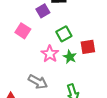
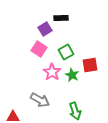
pink square: (23, 31) -> (39, 49), moved

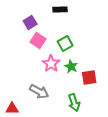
purple square: (45, 29) -> (30, 23), moved
red square: (90, 65) -> (89, 78), moved

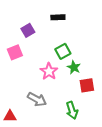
pink square: (38, 41) -> (15, 52), moved, turned 35
green star: (71, 67) -> (74, 67), moved

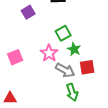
pink square: (15, 52) -> (15, 57), moved
gray arrow: (37, 99) -> (65, 70), moved

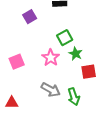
gray arrow: (65, 70) -> (51, 90), moved

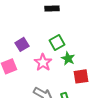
purple square: (30, 17) -> (22, 44), moved

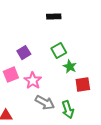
pink star: (43, 62) -> (33, 81), moved

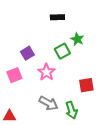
green star: (70, 67) -> (77, 39), moved
pink star: (33, 81) -> (46, 72), moved

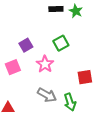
green star: (77, 39) -> (76, 11), moved

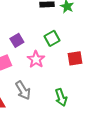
red square: (85, 77) -> (75, 58), moved
gray arrow: (47, 95) -> (23, 90), moved, turned 30

